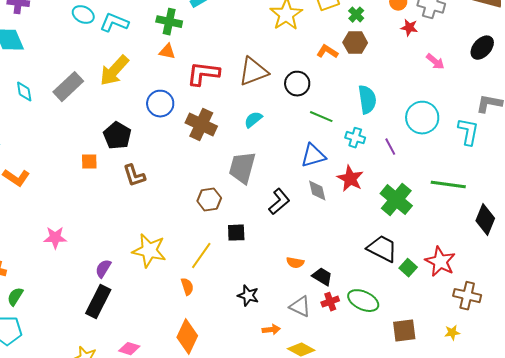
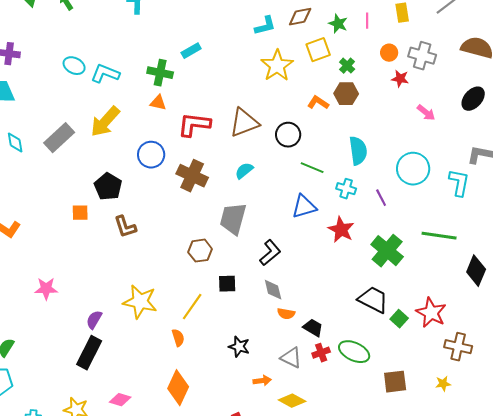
gray diamond: (317, 191) -> (273, 290), moved

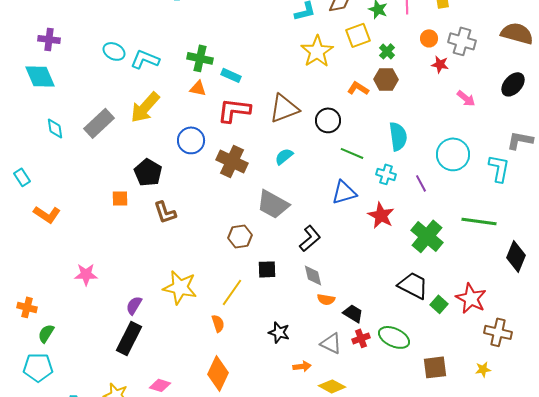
cyan rectangle: (191, 51) -> (231, 75), moved, turned 54
gray trapezoid: (233, 219) -> (273, 204), turned -76

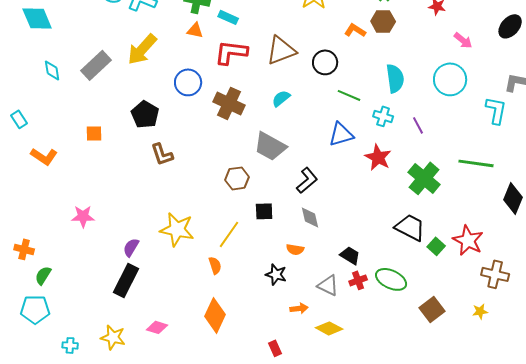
cyan circle: (453, 154) -> (450, 79), moved
orange square: (120, 198) -> (94, 133), moved
orange semicircle: (326, 299) -> (295, 249), moved
brown square: (435, 367) -> (432, 309), turned -30

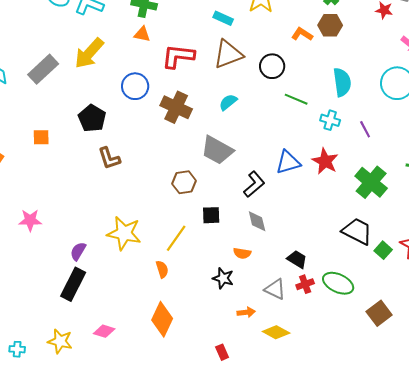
cyan rectangle: (228, 17) -> (223, 18), moved
blue triangle: (341, 134) -> (288, 162), moved

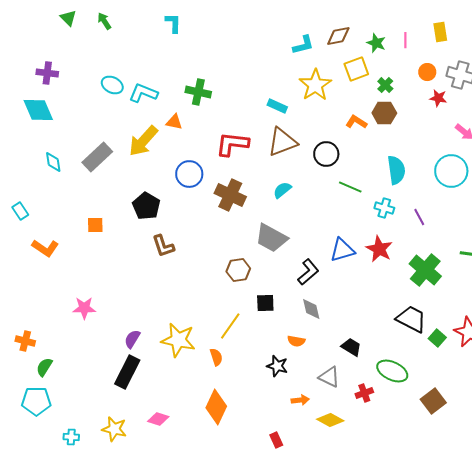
orange triangle: (142, 34) -> (174, 122), moved
yellow star: (124, 233) -> (178, 340), moved
red cross: (305, 284) -> (364, 393), moved

